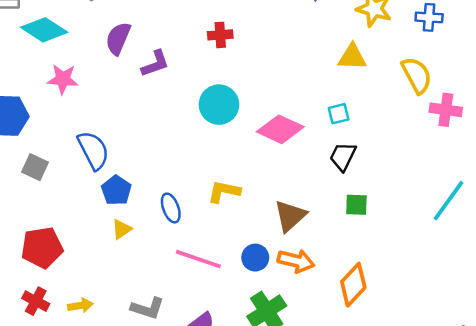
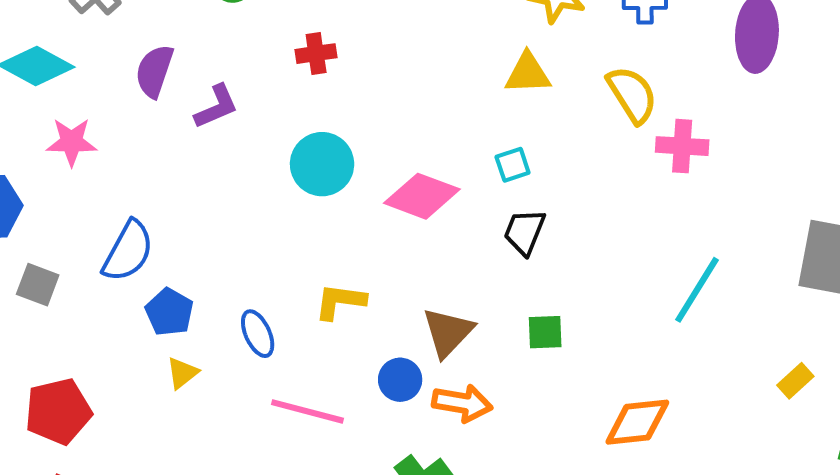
blue semicircle: (93, 150) -> (128, 251), turned 60
green square: (356, 205) -> (545, 332), moved
blue circle: (255, 258) -> (400, 380), moved
orange diamond: (353, 285) -> (637, 422), moved, turned 45

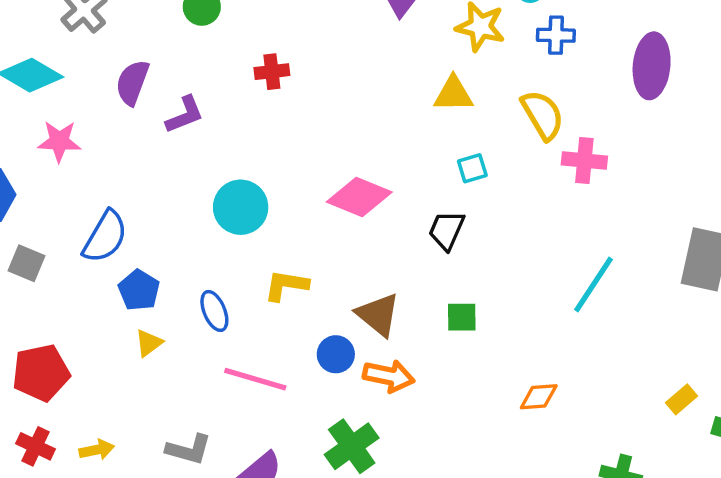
cyan circle: (322, 164) -> (241, 207), moved
cyan square: (513, 165) -> (472, 168), moved
brown triangle: (448, 332) -> (378, 315), turned -36
yellow rectangle: (795, 381) -> (681, 399), moved
orange diamond: (637, 422) -> (539, 397), size x0.7

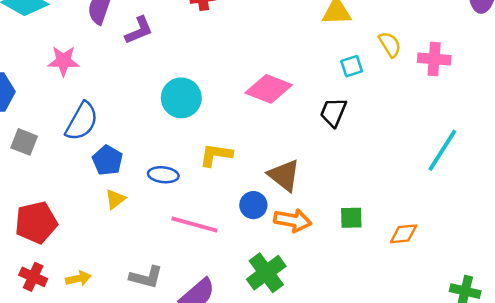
yellow semicircle: (543, 115) -> (390, 44), moved, size x0.7
pink star: (59, 141) -> (63, 61), moved
blue ellipse: (214, 311) -> (163, 175), turned -60
green square: (462, 317) -> (351, 218), moved

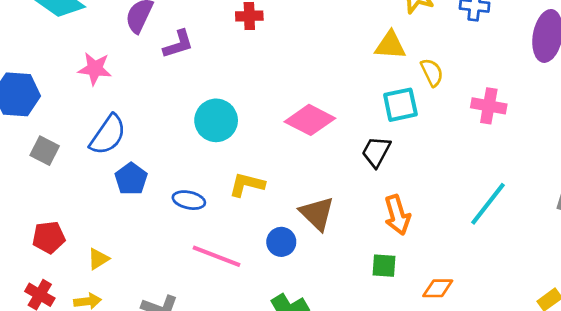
yellow semicircle: (390, 44) -> (432, 72), moved
cyan square: (352, 66) -> (400, 105), size x1.5
yellow triangle: (115, 199) -> (98, 259), moved
orange arrow: (293, 220) -> (397, 215), moved, turned 57
red pentagon: (36, 223) -> (49, 237), size x0.7

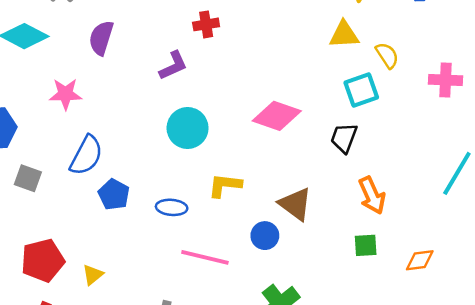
purple L-shape: (178, 44) -> (173, 66), moved
red pentagon: (49, 237) -> (43, 260), size x1.4

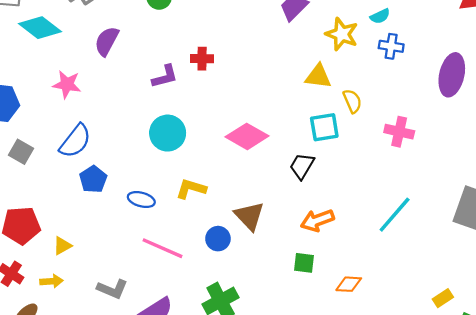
red cross: (206, 24) -> (202, 59), moved
orange arrow: (372, 195) -> (317, 220), turned 84

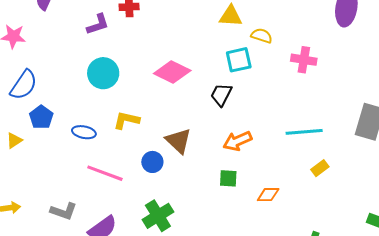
yellow semicircle: (352, 101) -> (262, 36), turned -45
cyan line: (395, 215) -> (304, 132), turned 48
yellow triangle: (62, 246) -> (14, 140), moved
yellow rectangle: (443, 298) -> (320, 168), moved

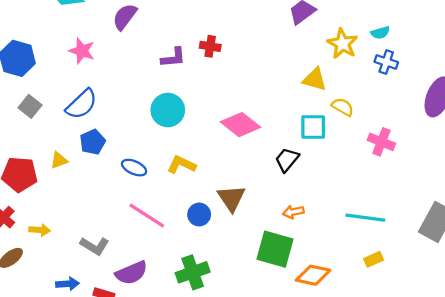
orange arrow: (238, 141) -> (293, 212), size x0.7
green square: (228, 178) -> (275, 249), size x1.8
orange diamond: (268, 195) -> (313, 275), size x1.4

